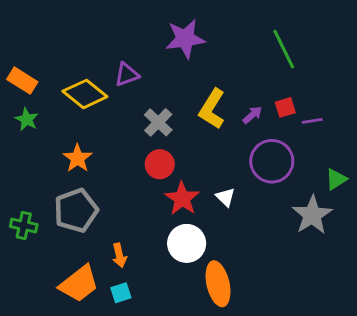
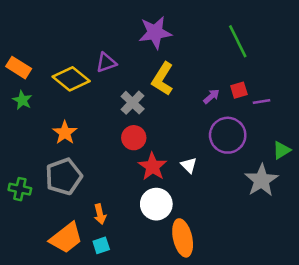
yellow L-shape: (212, 109) -> (163, 79), moved

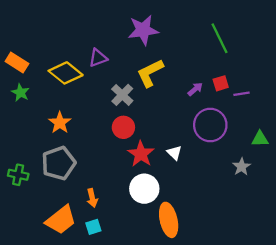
yellow L-shape: (163, 79) -> (150, 73), turned 32
green triangle: (282, 150) -> (260, 139), turned 30
gray star: (261, 180) -> (242, 167), size x0.6

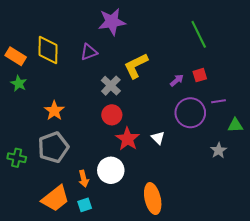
purple star: (143, 30) -> (112, 22), moved
yellow diamond: (66, 73) -> (48, 50), moved, turned 52
purple line: (242, 94) -> (219, 101), moved
white circle: (144, 189) -> (111, 170), moved

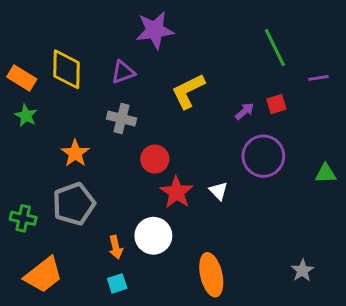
gray cross: (111, 86) -> (122, 119), moved, turned -30
purple line: (219, 101) -> (318, 78), moved
gray star: (219, 150) -> (302, 270), moved
orange trapezoid: (55, 199) -> (43, 275), moved

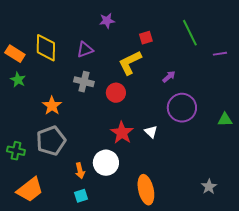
purple star: (155, 30) -> (107, 21), size x0.6
red square: (276, 104) -> (146, 38), moved
red circle: (155, 159) -> (116, 93), moved

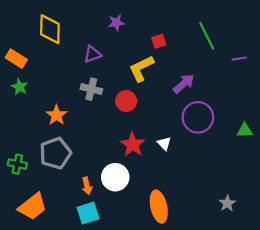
yellow diamond: (46, 48) -> (50, 29), moved
purple arrow: (169, 77) -> (184, 84), size x1.5
cyan square: (81, 196) -> (88, 213), size x1.5

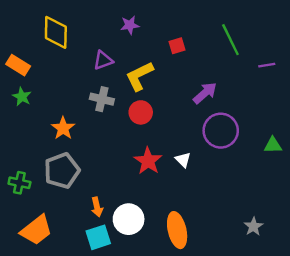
yellow L-shape: (141, 68) -> (139, 76), moved
white circle: (115, 177) -> (129, 219), moved

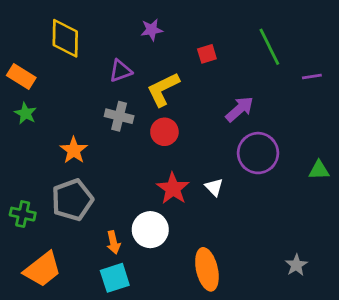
white circle: (129, 219) -> (150, 230), moved

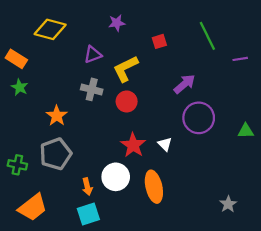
yellow diamond: (65, 38) -> (50, 29), turned -76
orange ellipse: (207, 269) -> (154, 187), moved

